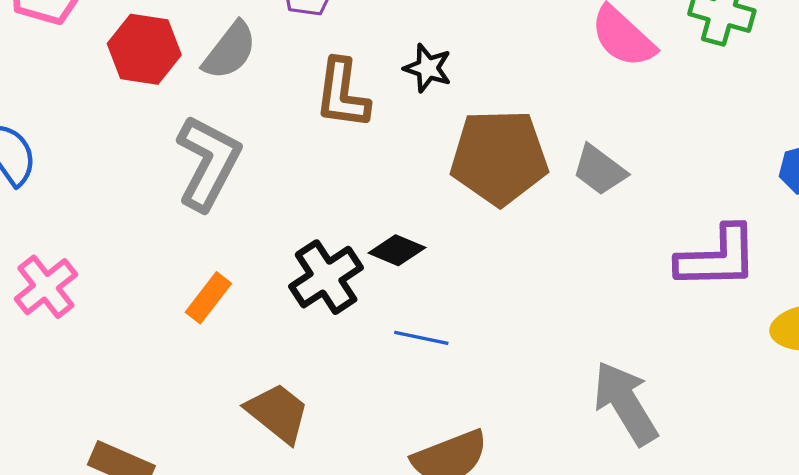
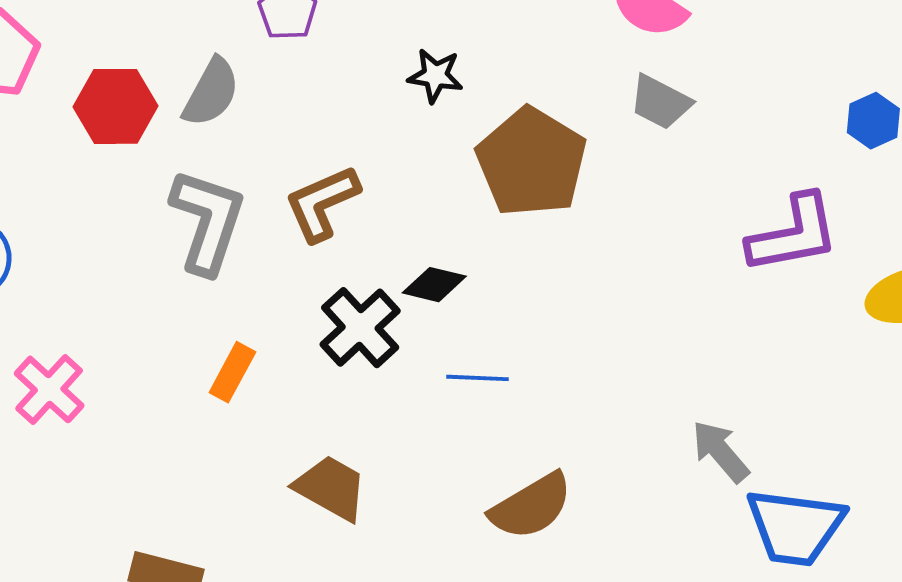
brown L-shape: (342, 94) -> (322, 203), moved, turned 68
brown pentagon: (499, 157) -> (531, 162), turned -30
gray trapezoid: (600, 170) -> (660, 102), moved
gray arrow: (625, 403) -> (720, 451), moved, size x0.7

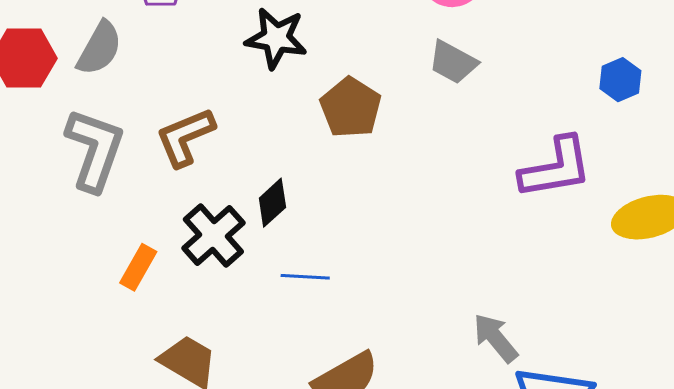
black star: (435, 76) -> (276, 38), size x1.4
brown pentagon: (531, 162) -> (351, 108), size x0.7
black diamond: (434, 285) -> (272, 203), turned -57
orange rectangle: (232, 372) -> (138, 267), moved

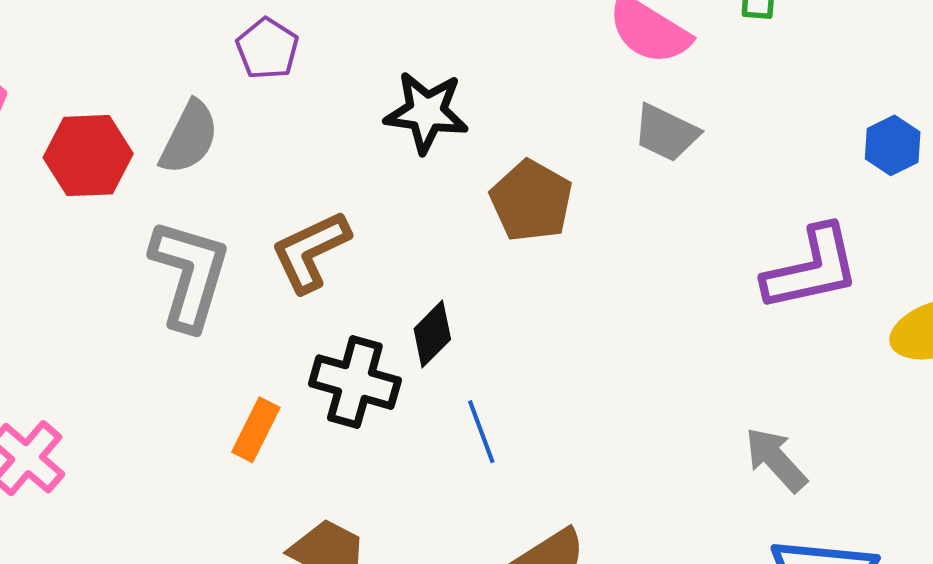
black cross: (213, 235) -> (355, 382), turned -30
blue line: (305, 277) -> (481, 432), turned 69
gray arrow: (495, 338) -> (776, 460), moved

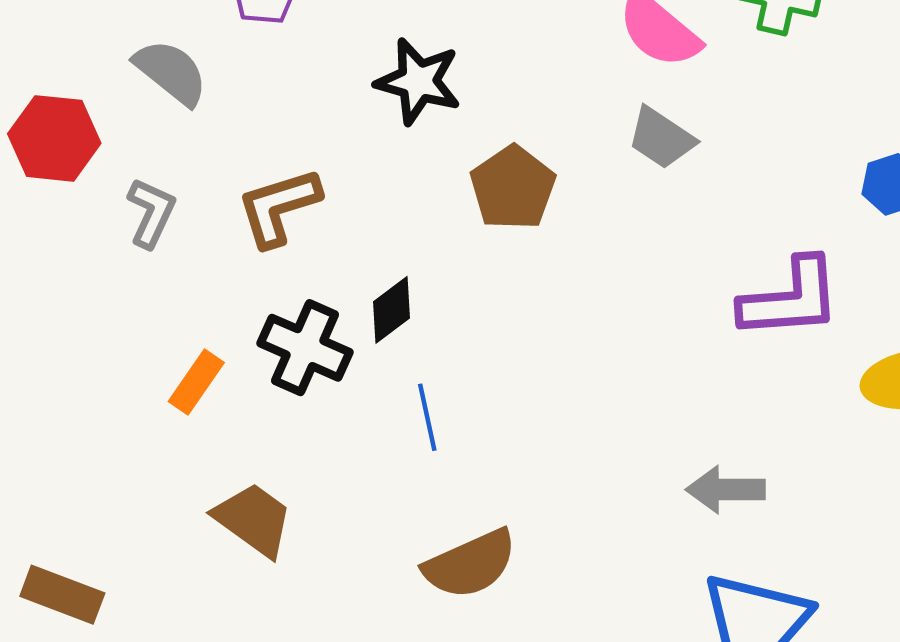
gray semicircle: (189, 137) -> (171, 72), turned -86
red hexagon: (88, 156) -> (54, 138), moved
gray L-shape: (190, 274) -> (151, 213), size x0.6
gray arrow: (776, 460) -> (726, 490), turned -56

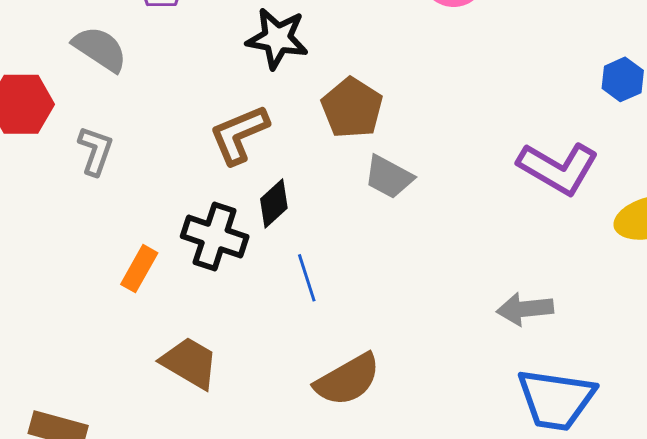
gray trapezoid: (661, 138) -> (389, 177), moved
brown L-shape: (279, 207) -> (239, 134), moved
purple L-shape: (790, 299) -> (558, 168), turned 40

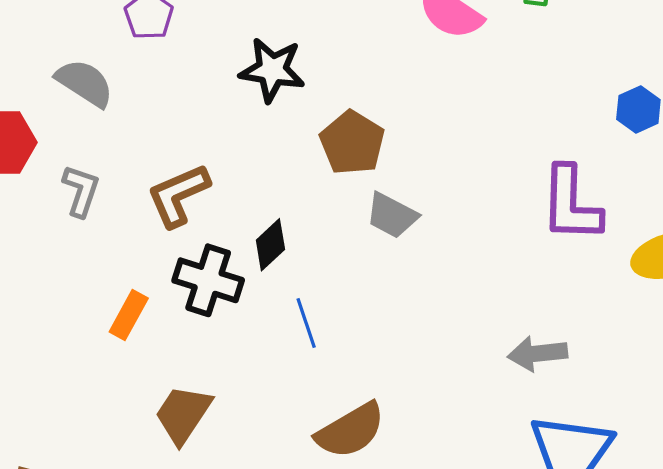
brown L-shape: (239, 134) -> (178, 195), moved
purple L-shape: (558, 168) -> (571, 204), turned 62
brown trapezoid: (190, 363) -> (183, 414), turned -86

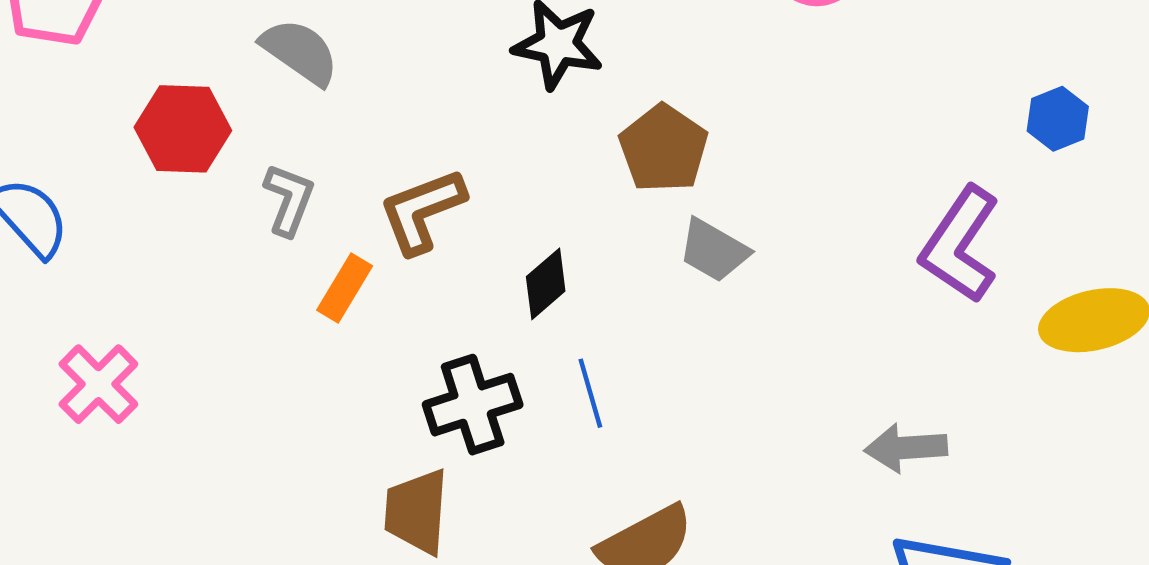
purple L-shape: (571, 204) -> (960, 245), turned 30
black cross: (208, 280) -> (473, 405), moved, turned -38
orange rectangle: (129, 315) -> (345, 288), moved
brown trapezoid: (183, 414) -> (417, 512), turned -32

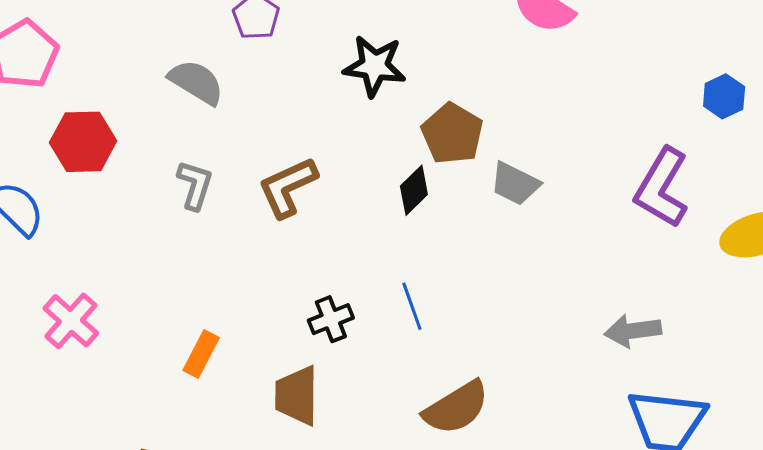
red hexagon: (183, 129) -> (83, 142), moved
gray trapezoid: (714, 250) -> (515, 184), moved
black diamond: (546, 284) -> (414, 190), moved
orange rectangle: (345, 288) -> (201, 354), moved
black cross: (473, 405) -> (331, 319), size x0.7

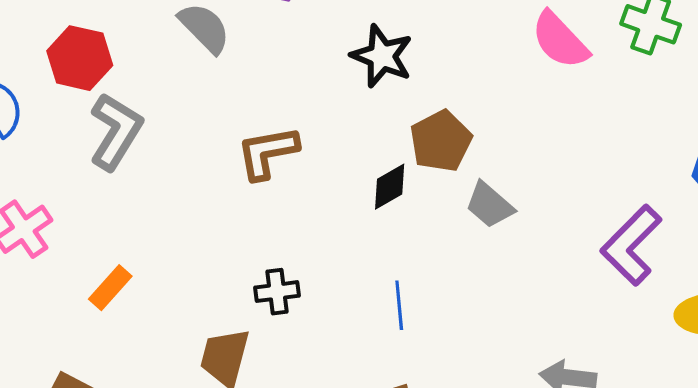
gray L-shape: (195, 185) -> (116, 131), moved, size x1.5
blue line: (412, 306) -> (399, 305), moved
orange rectangle: (201, 354) -> (110, 288), moved

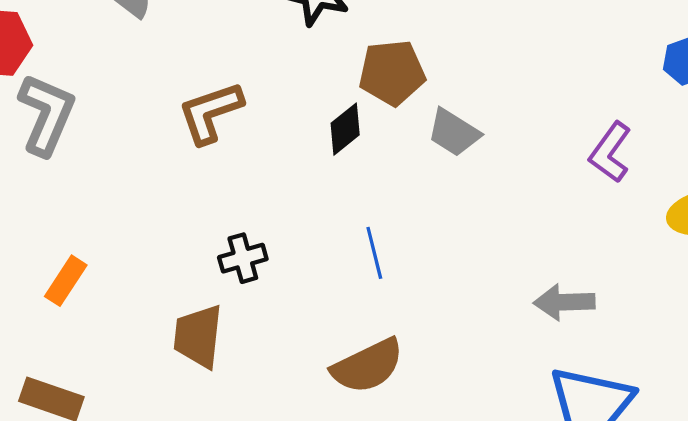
brown pentagon: (441, 141) -> (392, 73), turned 30
purple L-shape: (631, 245) -> (610, 152), size x0.7

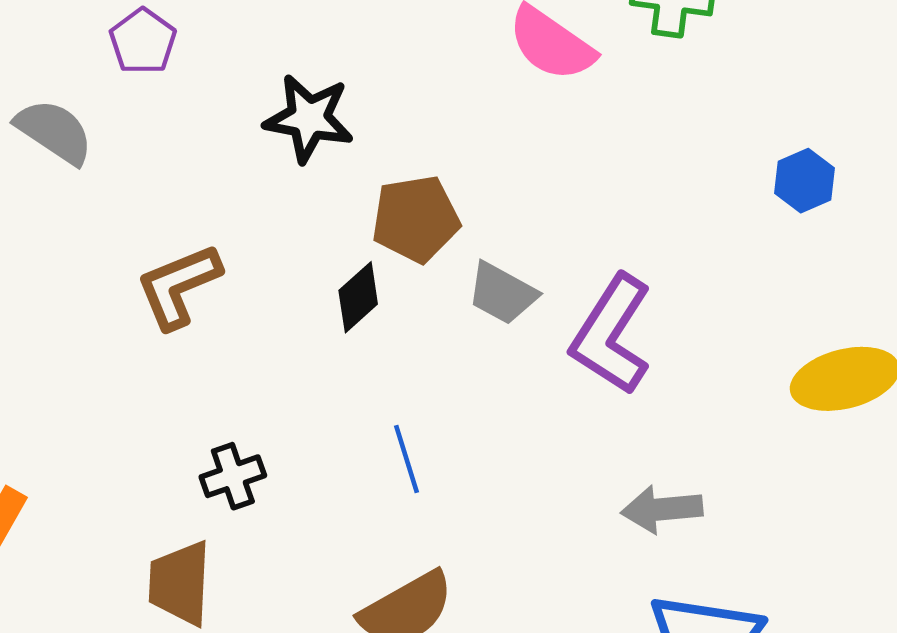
purple L-shape: (610, 152) -> (611, 335), moved, size x1.5

